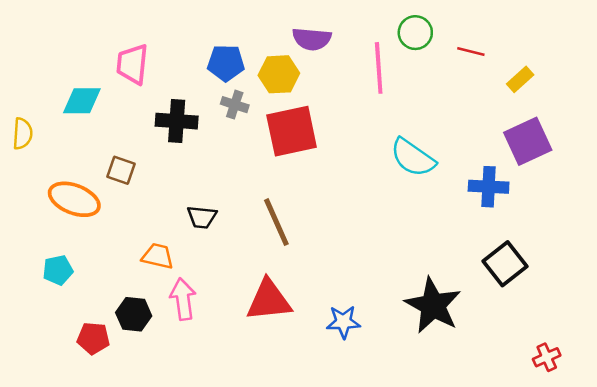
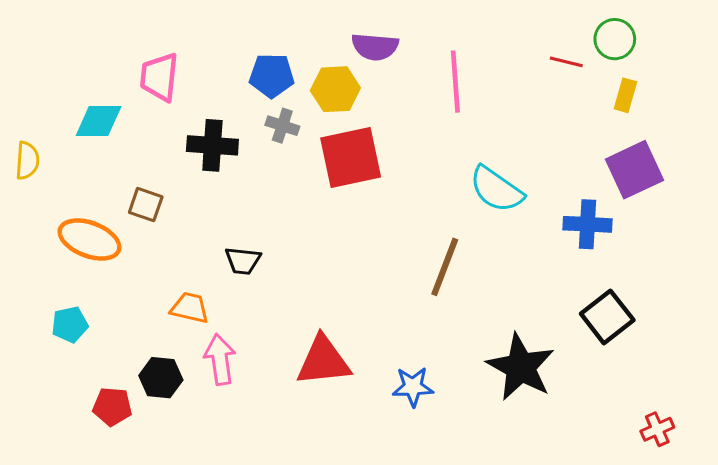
green circle: (415, 33) -> (615, 39), moved
yellow rectangle: (520, 79) -> (625, 95), turned -32
brown line: (276, 222) -> (445, 267), moved, turned 45

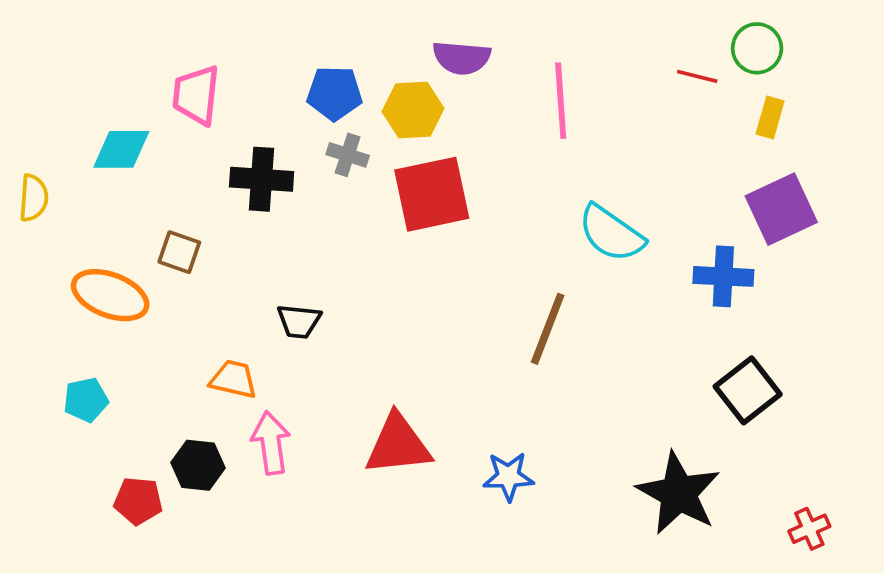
black star: (521, 367) -> (678, 493), moved

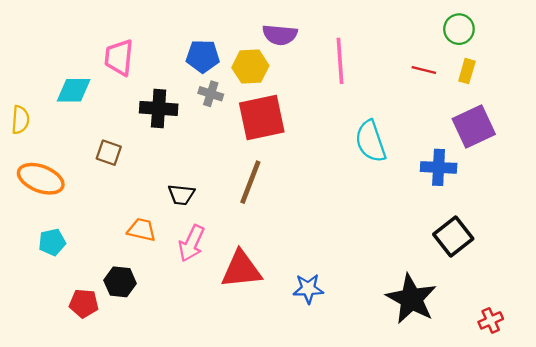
red line: (697, 76) -> (424, 70), moved
cyan semicircle: (611, 233) -> (371, 141), turned 36
orange ellipse: (110, 295) -> (41, 179), moved
brown line: (548, 329) -> (250, 182), moved
pink arrow: (271, 443) -> (191, 243), moved, turned -147

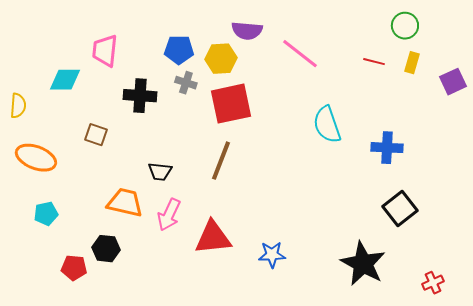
pink line: (340, 61) -> (300, 54), turned -48
purple square: (474, 127) -> (453, 82), moved, size x0.7
orange trapezoid: (142, 230) -> (125, 203), size x1.4

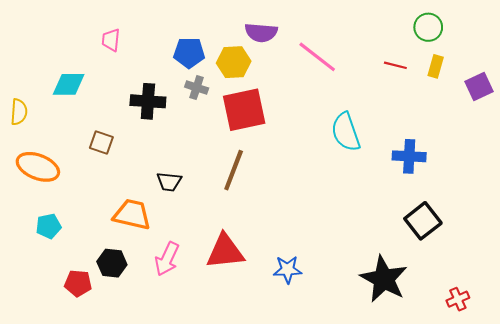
pink trapezoid: (105, 51) -> (111, 40), moved, size x0.7
pink arrow: (169, 215) -> (167, 259), moved

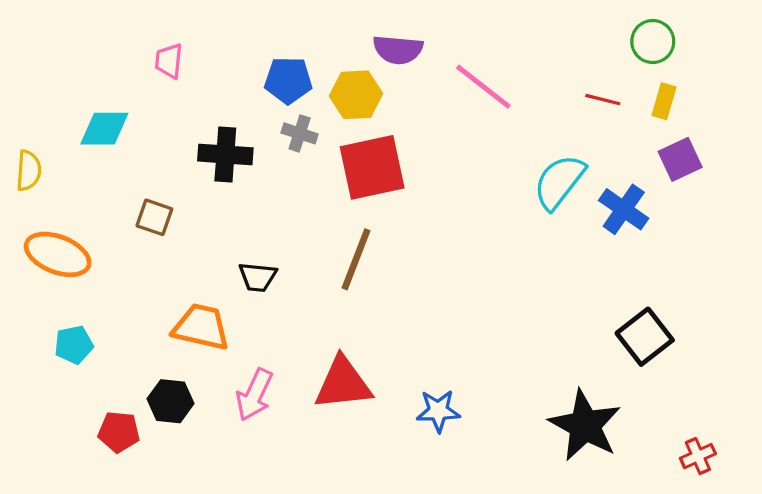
purple square: (479, 86) -> (680, 159), moved
cyan semicircle: (346, 132) -> (559, 182), moved, turned 57
blue cross: (409, 156) -> (624, 209), moved, turned 32

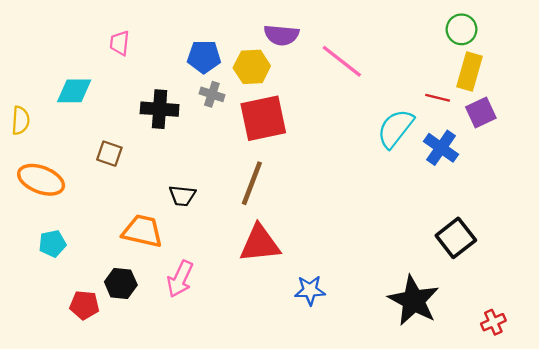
red line: (603, 100) -> (438, 98), moved
yellow rectangle: (664, 101) -> (469, 72), size x1.5
red triangle: (343, 383) -> (260, 244), moved

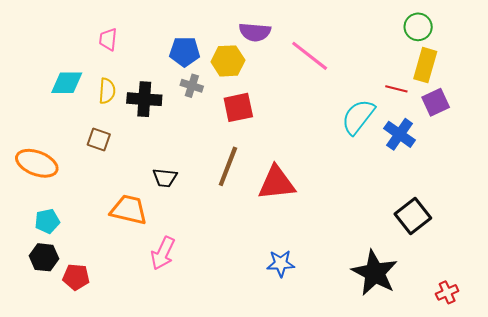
red square: (263, 118) -> (238, 107), size x0.7
yellow semicircle: (21, 120) -> (107, 91), moved
red triangle: (260, 244) -> (277, 183), moved
black hexagon: (121, 283) -> (44, 257), moved

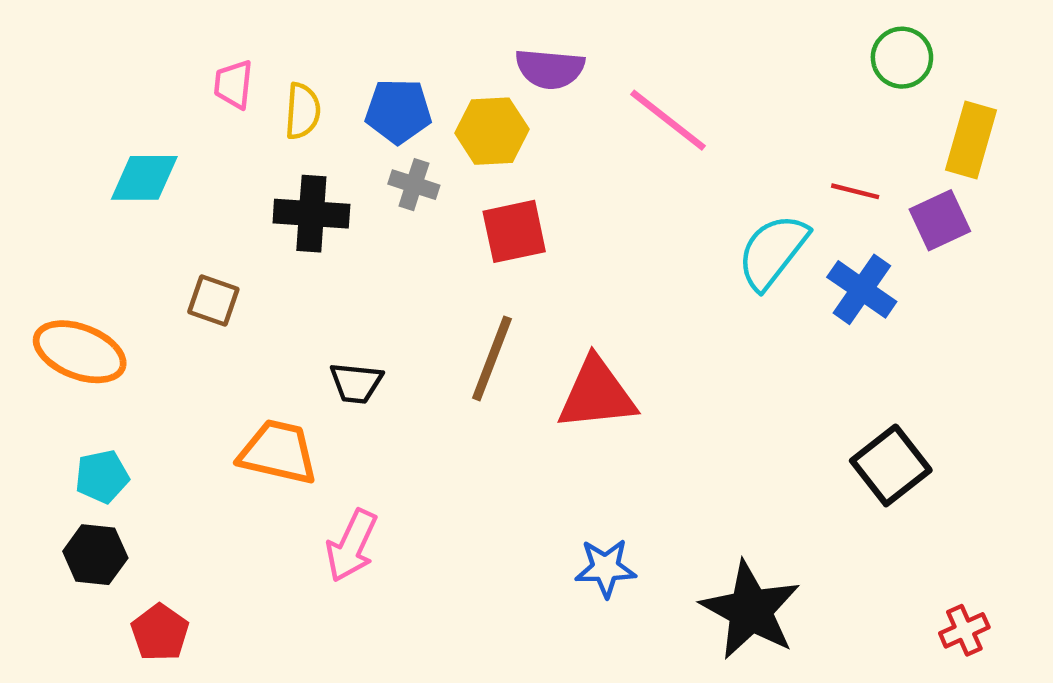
yellow rectangle: (425, 65) -> (971, 140), moved
yellow semicircle: (107, 91) -> (303, 111), moved
black star: (375, 273) -> (750, 610), moved
red pentagon: (76, 277) -> (160, 633), moved, turned 30

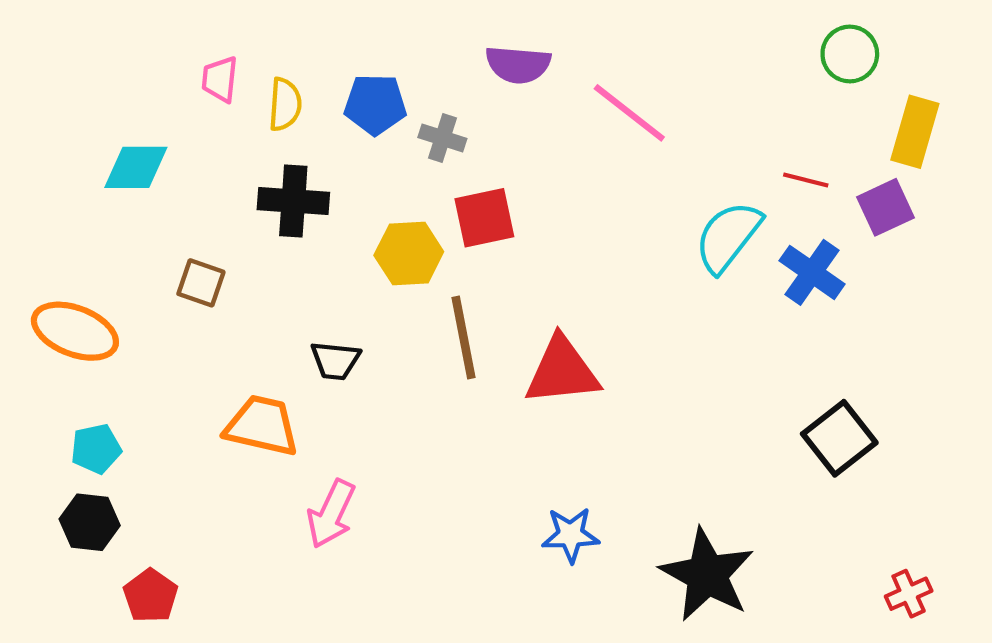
yellow hexagon: (492, 131) -> (409, 253), moved
gray cross: (414, 185) -> (442, 138), moved
brown line: (492, 358) -> (463, 337), turned -32

